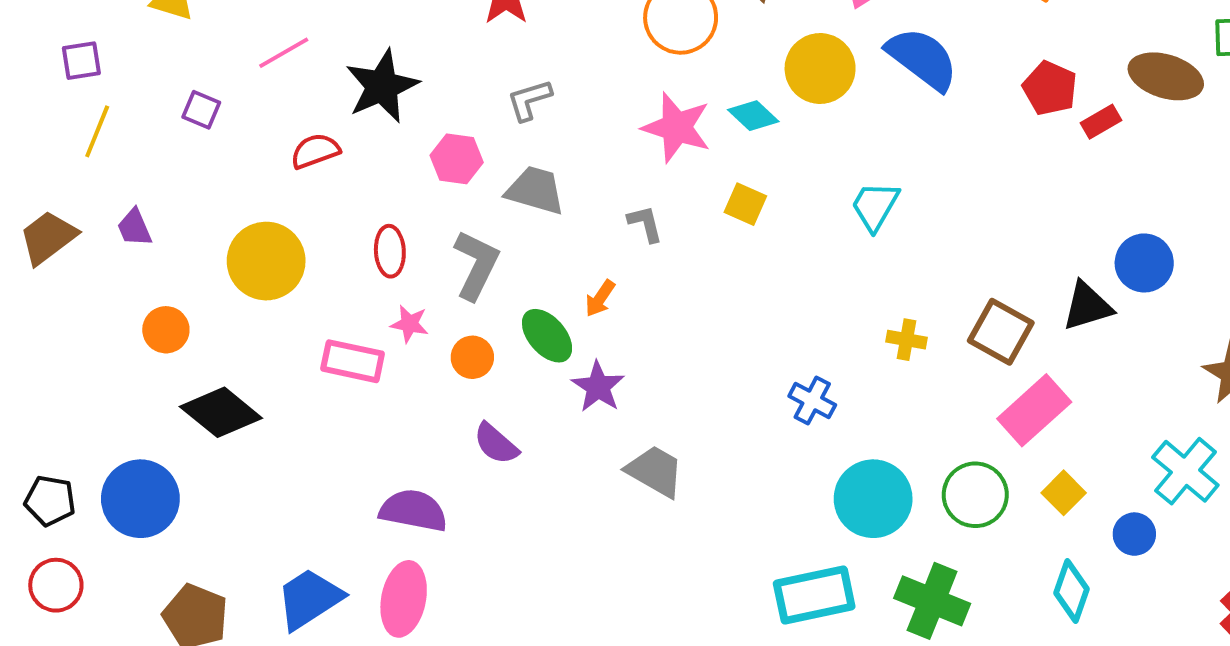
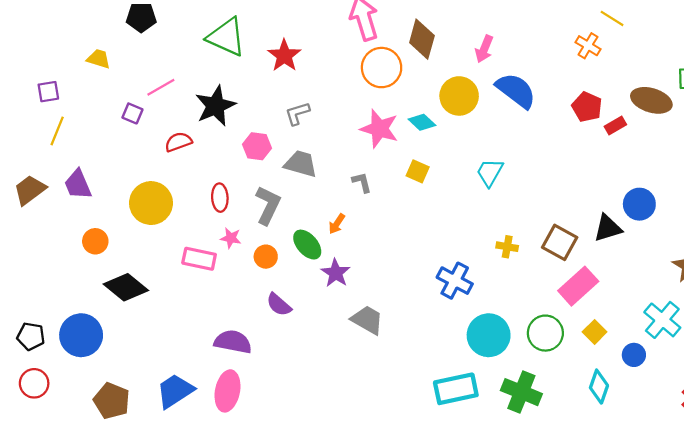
purple square: (201, 110) -> (132, 113), moved
purple trapezoid: (134, 228) -> (78, 184), size x1.4
blue cross: (812, 400) -> (455, 281), size x1.4

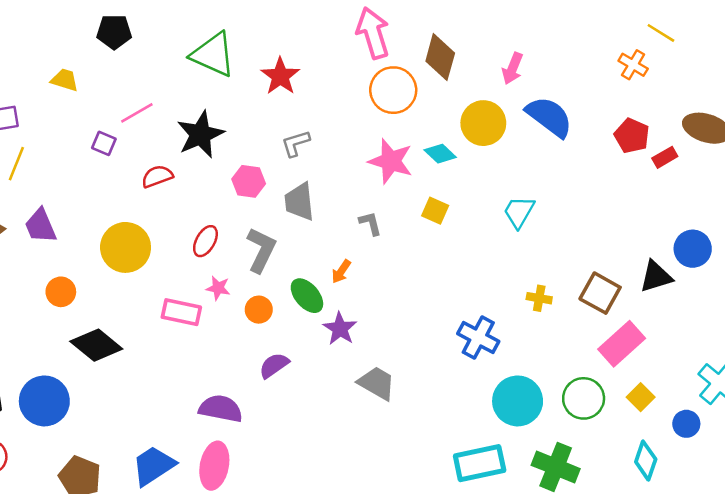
gray trapezoid: (301, 164) -> (299, 202), turned -112
red ellipse: (220, 198) -> (205, 241), turned 32
purple semicircle: (279, 305) -> (274, 365), turned 104

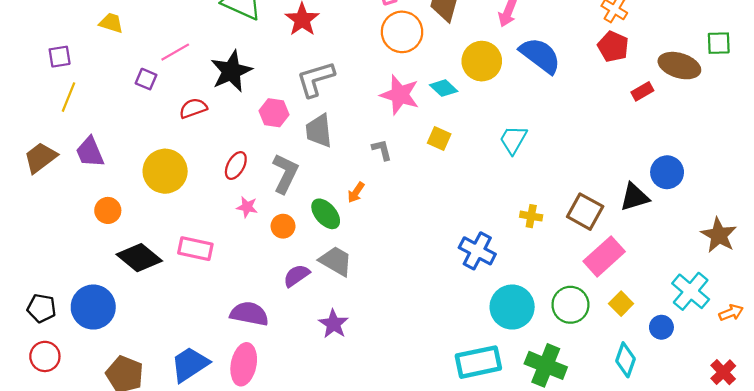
red pentagon: (632, 136) -> (613, 46), moved
gray L-shape: (296, 143) -> (316, 79), size x1.5
pink rectangle: (181, 312) -> (195, 249), moved
purple star: (340, 329) -> (334, 324), moved
gray trapezoid: (377, 383) -> (336, 261), moved

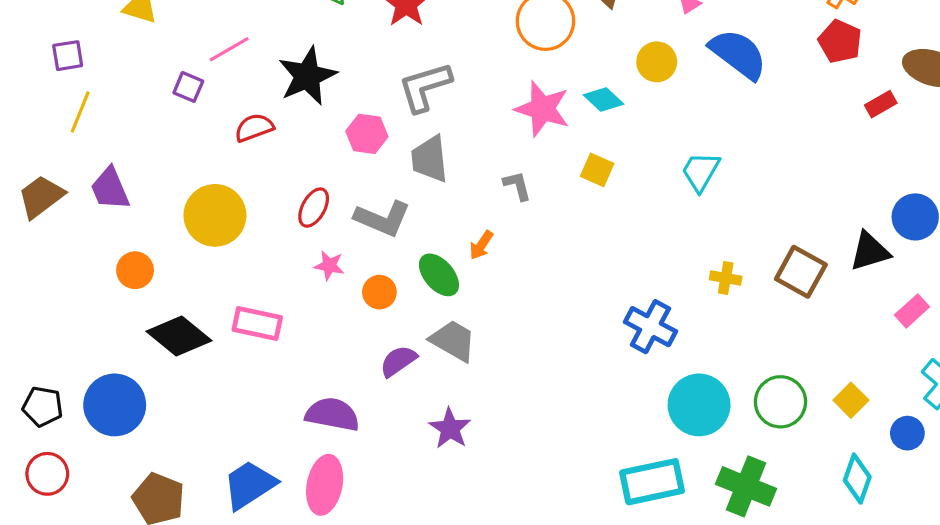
yellow circle: (482, 61) -> (657, 62), size x0.7
gray L-shape: (285, 173) -> (383, 219), turned 87
pink rectangle: (604, 256) -> (912, 311), moved, size x0.6

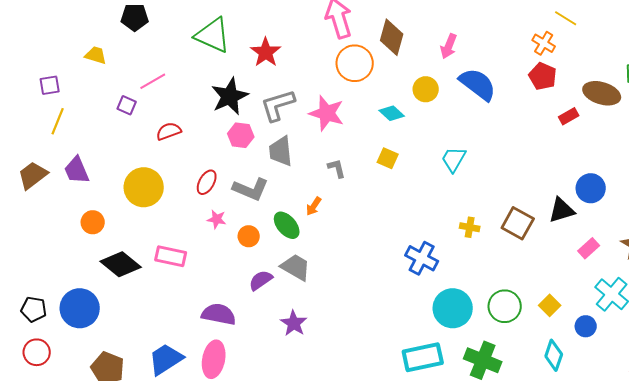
black star: (307, 76) -> (230, 96), moved
pink star: (542, 109) -> (327, 113), moved

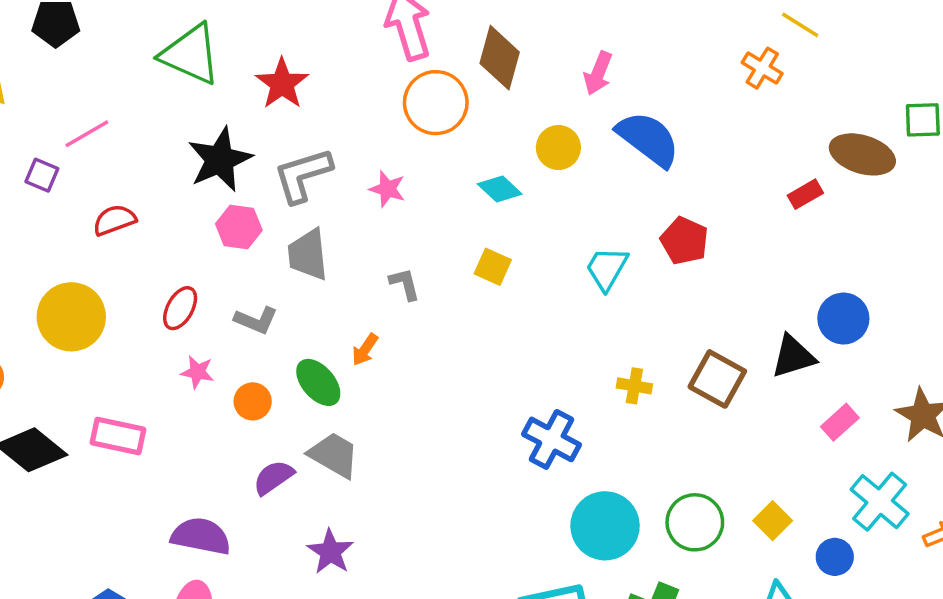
red pentagon: (543, 76) -> (684, 241), moved
pink star: (327, 113) -> (387, 189), size x0.6
gray L-shape: (251, 189) -> (256, 320), size x0.7

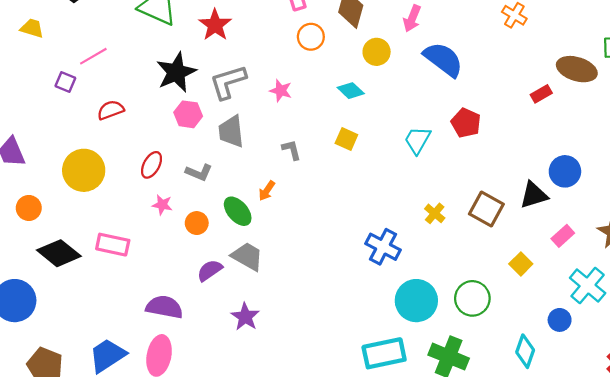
orange circle: (436, 103) -> (311, 37), size x0.7
yellow circle: (558, 148) -> (377, 52), moved
yellow cross: (634, 386) -> (435, 213), turned 30
yellow square: (773, 521) -> (521, 264), moved

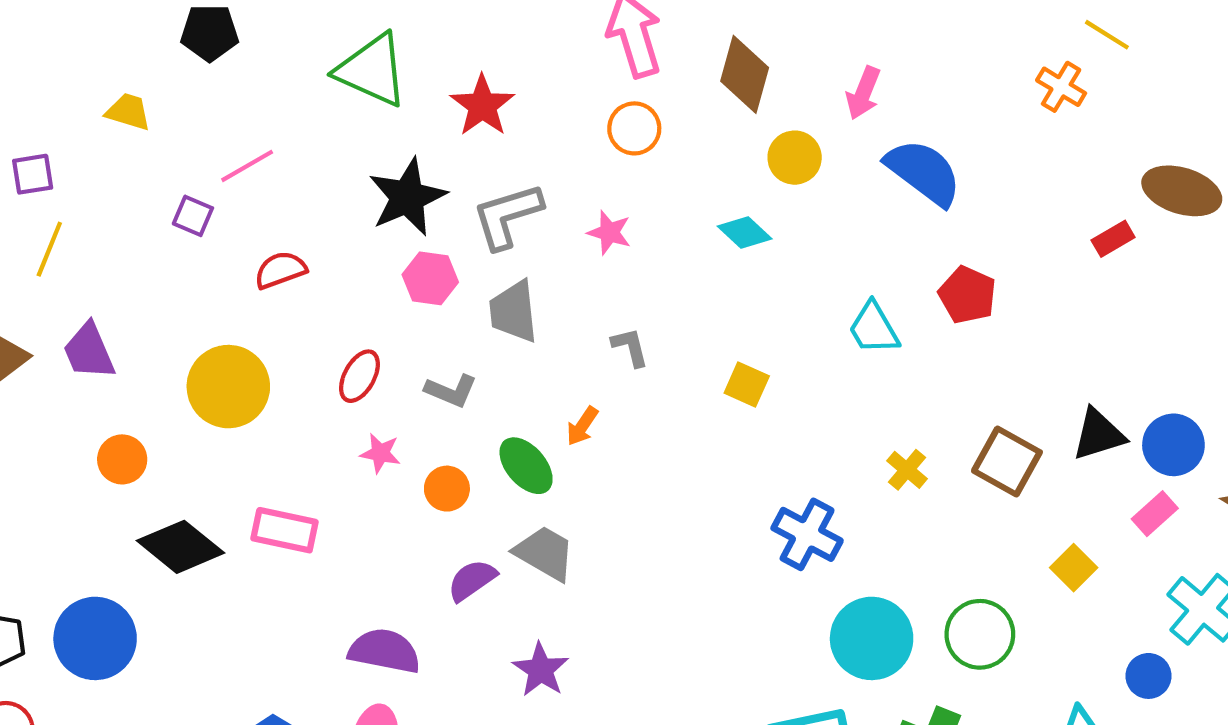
orange circle: (311, 37) -> (634, 128), moved
yellow square: (346, 139) -> (747, 384), moved
cyan trapezoid: (417, 140) -> (874, 328), turned -60
blue circle: (565, 171) -> (1173, 445), moved

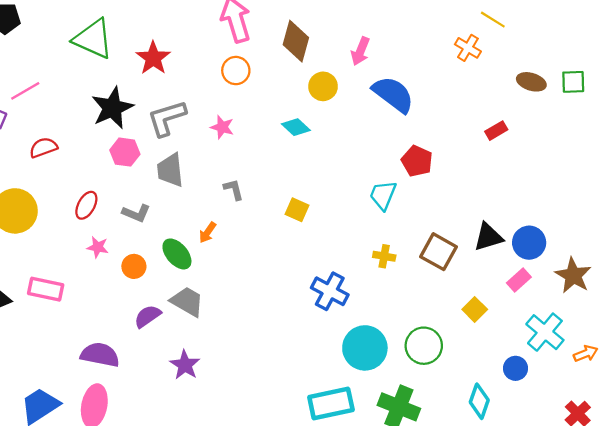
brown ellipse: (1182, 191) -> (531, 82), moved, size x0.7
cyan trapezoid: (874, 328) -> (383, 195), moved, turned 52
yellow cross: (907, 470) -> (384, 256), turned -30

